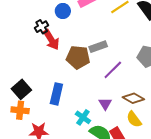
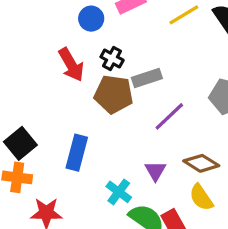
black cross: (42, 27) -> (112, 59), moved, turned -32

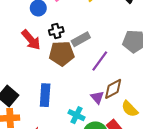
black cross: (112, 59) -> (56, 31), turned -32
brown diamond: (201, 163) -> (113, 89), moved, turned -50

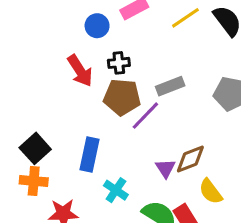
gray rectangle: (81, 39) -> (170, 86), moved
purple line: (100, 61) -> (145, 116), moved
cyan cross: (76, 115) -> (116, 190), moved

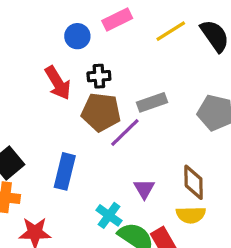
brown diamond: (190, 159) -> (194, 182), moved, turned -72
cyan cross: (116, 190) -> (109, 215), moved
yellow semicircle: (211, 192) -> (191, 215), turned -56

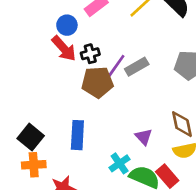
red arrow: (58, 83) -> (64, 48), moved
purple line: (125, 133) -> (115, 67), moved
cyan cross: (109, 215) -> (120, 163), turned 30

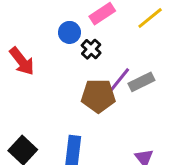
red arrow: (64, 48) -> (22, 61), moved
black cross: (90, 54) -> (91, 49), moved, turned -36

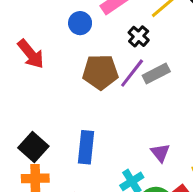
black cross: (91, 49) -> (139, 36), moved
brown pentagon: (98, 96) -> (100, 72), moved

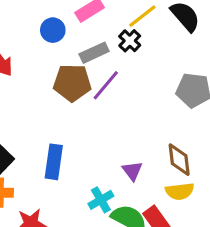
black cross: (139, 36) -> (130, 41), moved
gray rectangle: (156, 73) -> (94, 53), moved

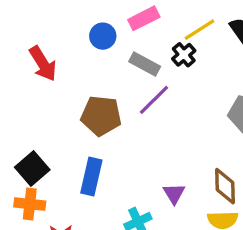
gray rectangle: (94, 53) -> (145, 64), turned 48
brown pentagon: (72, 83) -> (101, 116), moved

